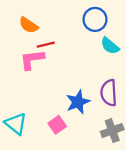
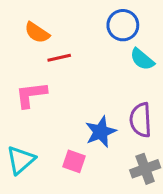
pink L-shape: (32, 60) -> (31, 95), moved
cyan triangle: (16, 124) -> (21, 160), turned 40
pink square: (57, 125) -> (74, 161), turned -36

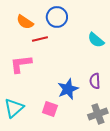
blue circle: (123, 25) -> (57, 17), moved
purple semicircle: (141, 120) -> (95, 81), size x0.7

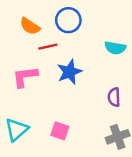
cyan semicircle: (96, 40) -> (115, 48), turned -30
blue star: (68, 89) -> (70, 72), moved

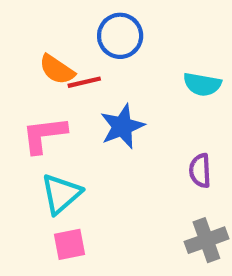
orange semicircle: (30, 26) -> (57, 70), moved
cyan triangle: (17, 130) -> (61, 194), moved
pink square: (60, 131) -> (70, 244), moved, turned -30

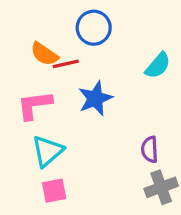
cyan semicircle: (202, 84) -> (158, 66), turned -60
purple semicircle: (200, 171) -> (150, 149), moved

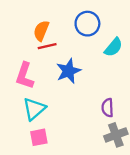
blue circle: (94, 28) -> (87, 24), moved
orange semicircle: (44, 54) -> (41, 31), moved, turned 78
pink L-shape: (34, 105) -> (25, 76), turned -64

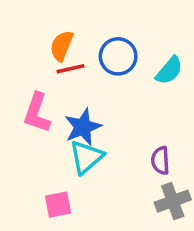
blue circle: (87, 24) -> (118, 56), moved
blue star: (68, 71) -> (83, 127), moved
cyan triangle: (34, 109) -> (86, 157), moved

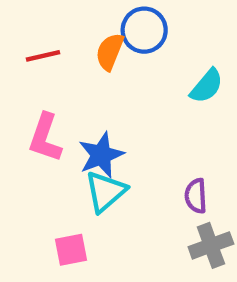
orange semicircle: (62, 46) -> (110, 52), moved
blue circle: (118, 56) -> (144, 30), moved
red line: (70, 69) -> (43, 56), moved

